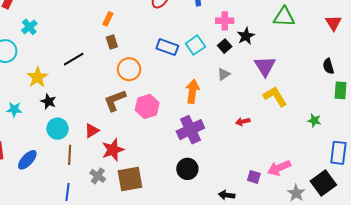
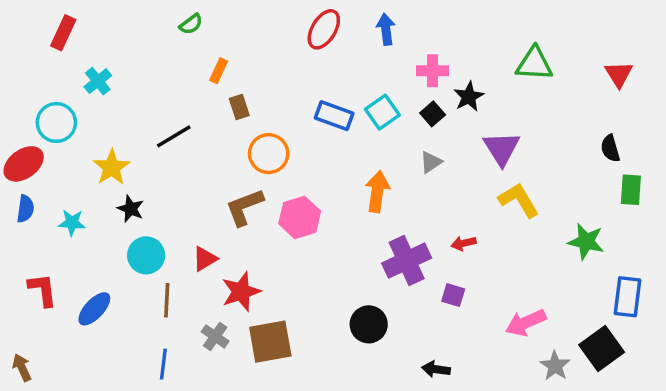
orange rectangle: (108, 19) -> (219, 71), moved
green star: (314, 121) -> (586, 242), size x1.5
purple cross: (190, 130) -> (407, 261), moved
purple square: (254, 177) -> (453, 295), moved

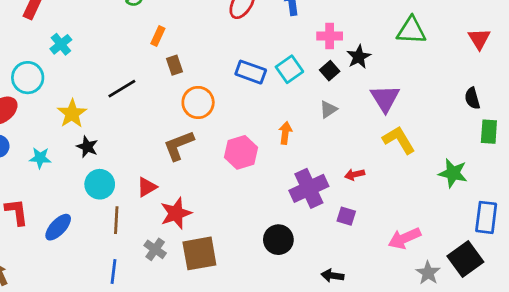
orange arrow: (377, 192) -> (285, 133), size x0.7
pink hexagon: (300, 217) -> (241, 152), moved

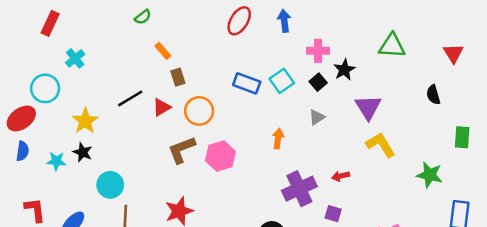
orange rectangle: (158, 36) -> (163, 51), turned -66
black semicircle: (472, 98) -> (433, 95), moved
black star: (87, 147) -> (83, 152), moved
pink hexagon: (241, 152) -> (220, 156), moved
red triangle: (147, 187) -> (162, 107), moved

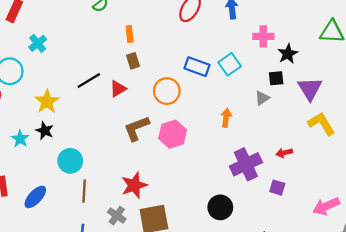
orange rectangle: (163, 51) -> (130, 34), moved, turned 35
black square: (318, 82) -> (276, 78), moved, turned 35
orange circle: (199, 111) -> (167, 91), moved
cyan star: (56, 161) -> (20, 139), turned 30

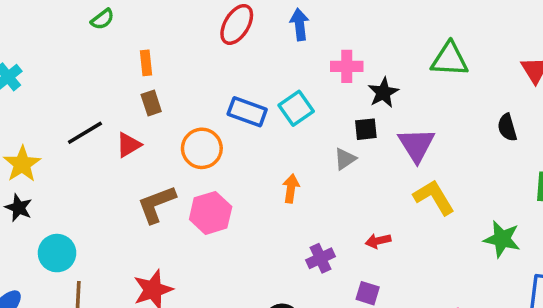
purple cross: (246, 164) -> (320, 258), size x0.6

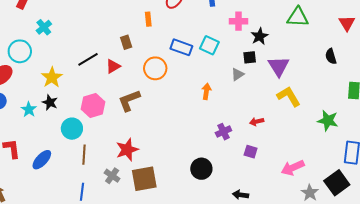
orange rectangle: (146, 63) -> (148, 19), moved
cyan square: (296, 108) -> (209, 45), turned -30
pink hexagon: (211, 213) -> (93, 105), moved

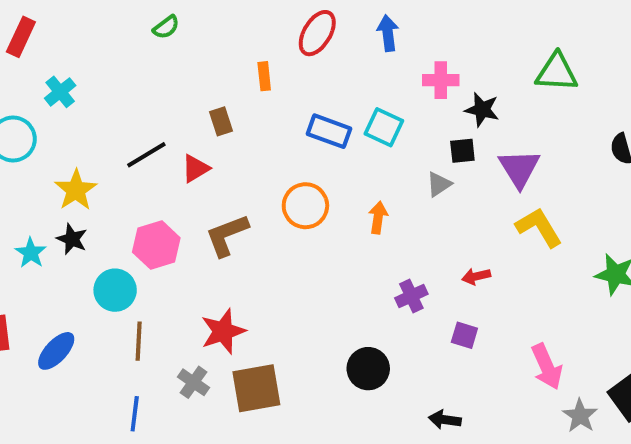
black star: (260, 36) -> (482, 110), turned -30
orange circle: (155, 68) -> (305, 206), moved
pink arrow: (293, 168) -> (547, 367), turned -90

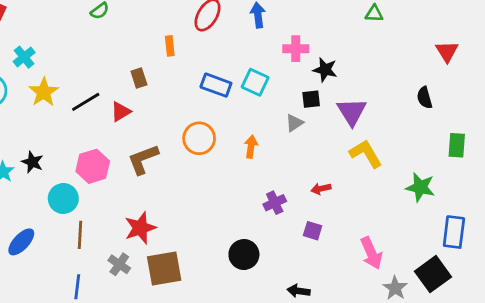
green triangle: (557, 72) -> (374, 14), moved, size x0.6
yellow star: (76, 190) -> (44, 92), moved

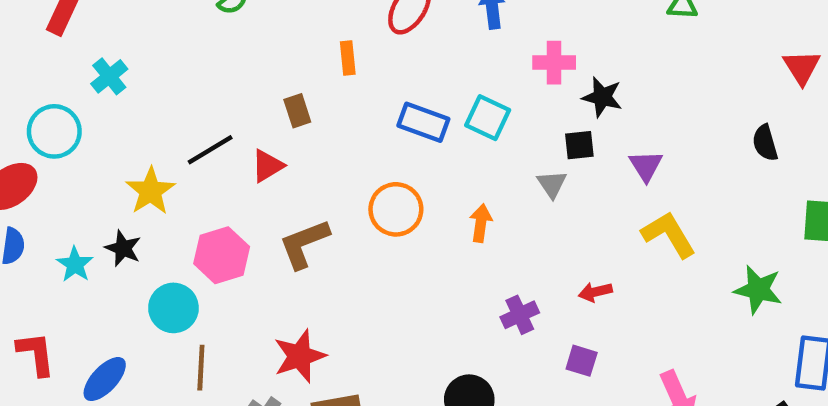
yellow star: (44, 92) -> (151, 191), moved
purple triangle: (352, 112) -> (646, 166), size x0.7
gray triangle: (294, 123) -> (552, 184), turned -30

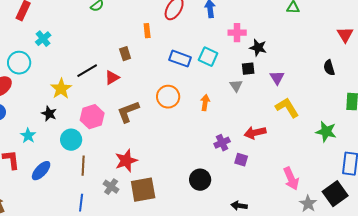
cyan star: (75, 264) -> (28, 136), moved
red arrow: (595, 292) -> (255, 133), size x1.5
purple square: (582, 361) -> (241, 160), moved

